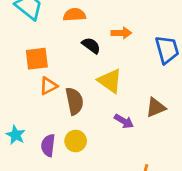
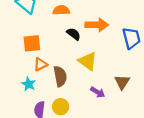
orange arrow: (121, 33) -> (97, 25), size x1.5
brown triangle: (156, 107) -> (122, 82), turned -35
cyan star: (16, 135) -> (29, 84), moved

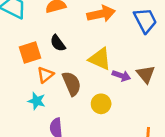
black semicircle: (74, 34) -> (58, 43), moved, turned -152
purple arrow: (98, 92) -> (121, 76), moved
yellow circle: (61, 107) -> (101, 104), moved

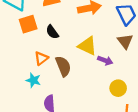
orange square: (30, 52) -> (28, 24), moved
brown triangle: (146, 74) -> (125, 41), moved
yellow circle: (101, 104) -> (118, 88), moved

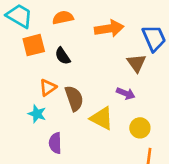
brown triangle: (125, 41) -> (137, 63), moved
yellow triangle: (87, 46) -> (102, 118), moved

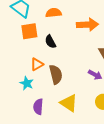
yellow triangle: (102, 118) -> (69, 103), moved

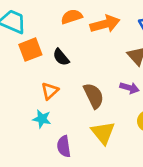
orange semicircle: (54, 13) -> (72, 17), moved
brown semicircle: (56, 74) -> (94, 96), moved
yellow triangle: (69, 103) -> (103, 133), turned 30

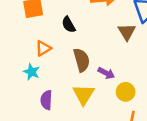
black semicircle: (61, 57) -> (69, 25), moved
purple arrow: (129, 88) -> (106, 73), moved

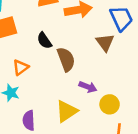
brown semicircle: (82, 60) -> (66, 59), moved
yellow triangle: (84, 95) -> (67, 111), turned 30

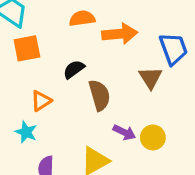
black semicircle: (44, 41) -> (74, 69), turned 84
yellow circle: (110, 104) -> (153, 137), moved

